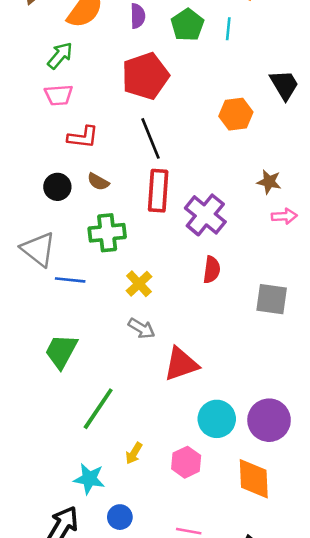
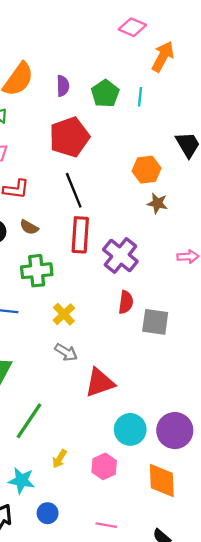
brown star: (269, 182) -> (157, 203), moved
gray square: (272, 299) -> (155, 322), moved

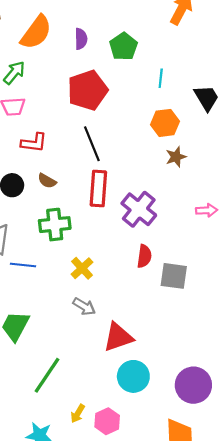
cyan line: (140, 97) -> (161, 78), moved
brown star: (157, 203) -> (176, 157), turned -30
cyan circle: (130, 429) -> (133, 376), moved
pink hexagon: (104, 466) -> (107, 421), moved

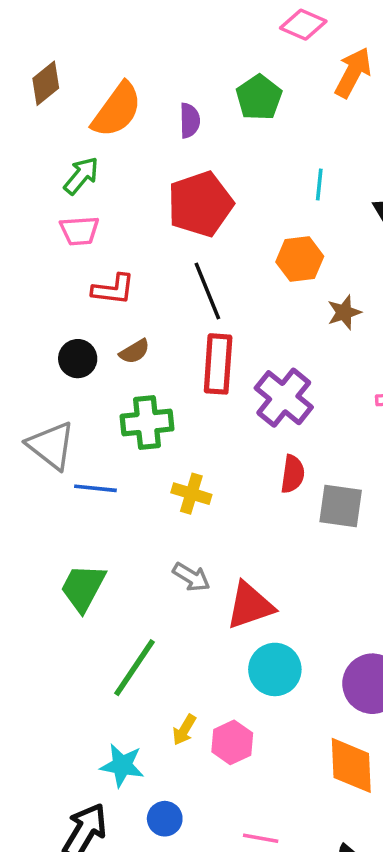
green pentagon: (124, 46) -> (259, 97), moved
orange hexagon: (165, 123) -> (300, 259), moved
brown semicircle: (47, 181) -> (135, 351), turned -60
yellow cross: (82, 268) -> (191, 494), turned -30
gray arrow: (84, 306) -> (191, 577), moved

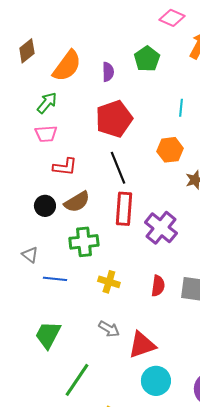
brown semicircle: (135, 351) -> (77, 202), size x1.5
gray triangle: (51, 446) -> (30, 255), size x0.6
red semicircle: (293, 474) -> (158, 286), moved

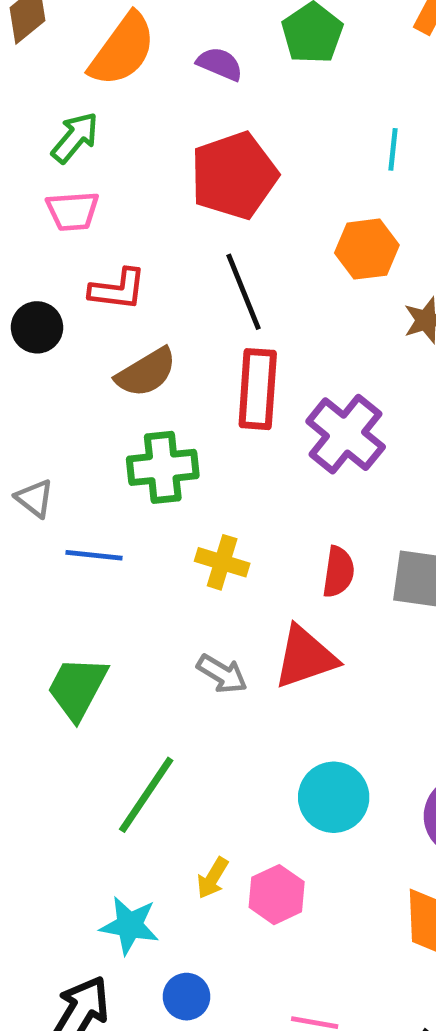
purple semicircle: (108, 72) -> (220, 64), turned -66
black circle: (45, 206) -> (37, 327), moved
red triangle: (142, 345) -> (305, 657), moved

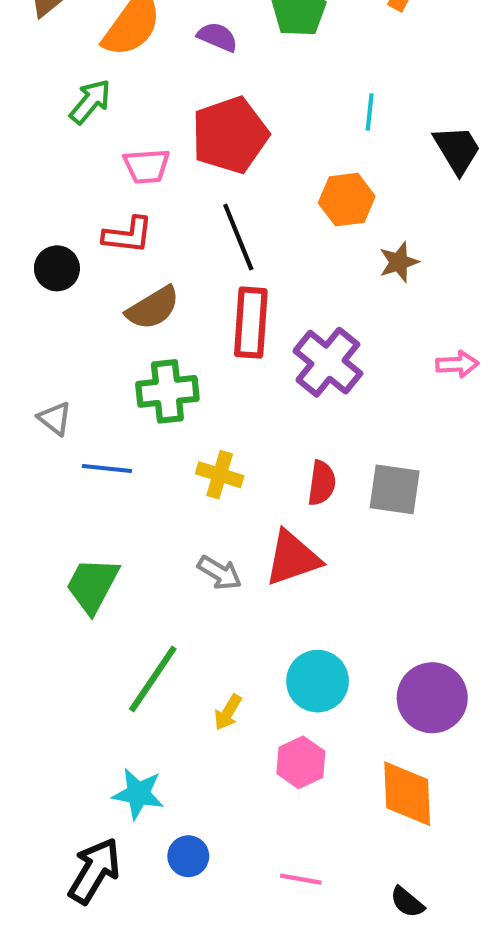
pink trapezoid: (73, 211) -> (147, 166), moved
yellow arrow: (213, 878) -> (228, 712), moved
pink hexagon: (277, 895) -> (301, 762), moved

